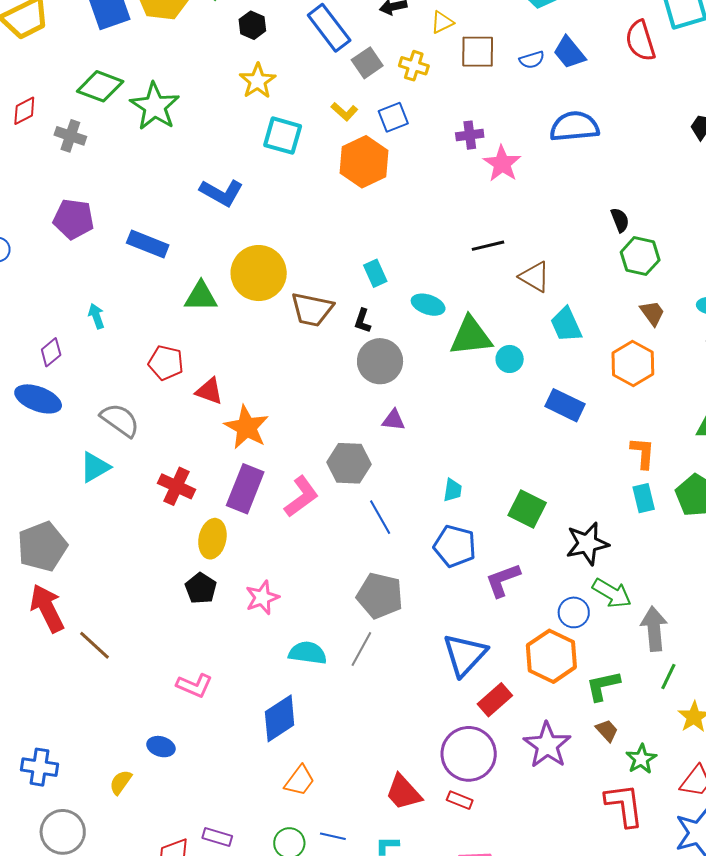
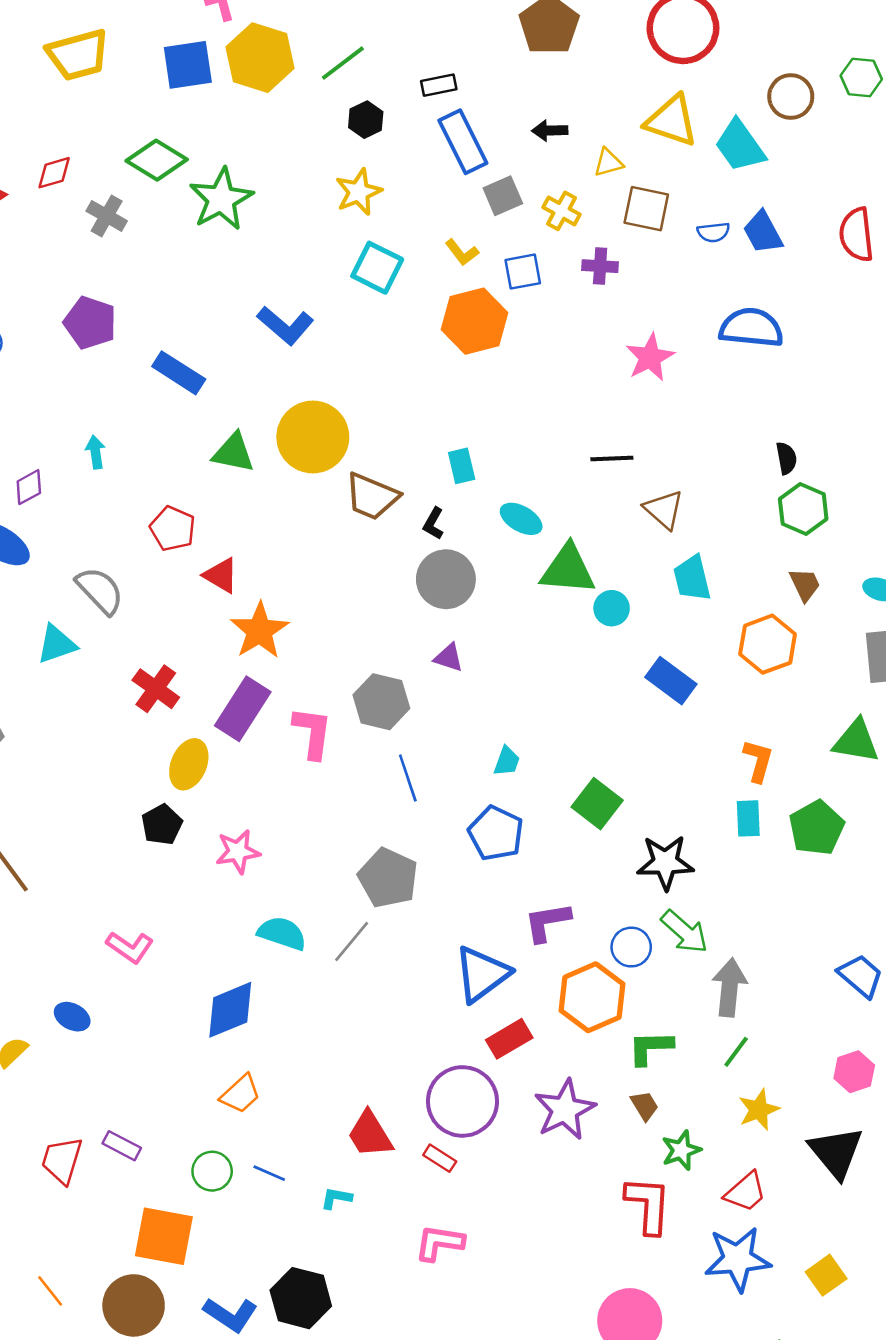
purple cross: (470, 135) -> (600, 266), moved
pink L-shape: (301, 497) -> (312, 733), turned -57
purple L-shape: (503, 580) -> (547, 922), moved

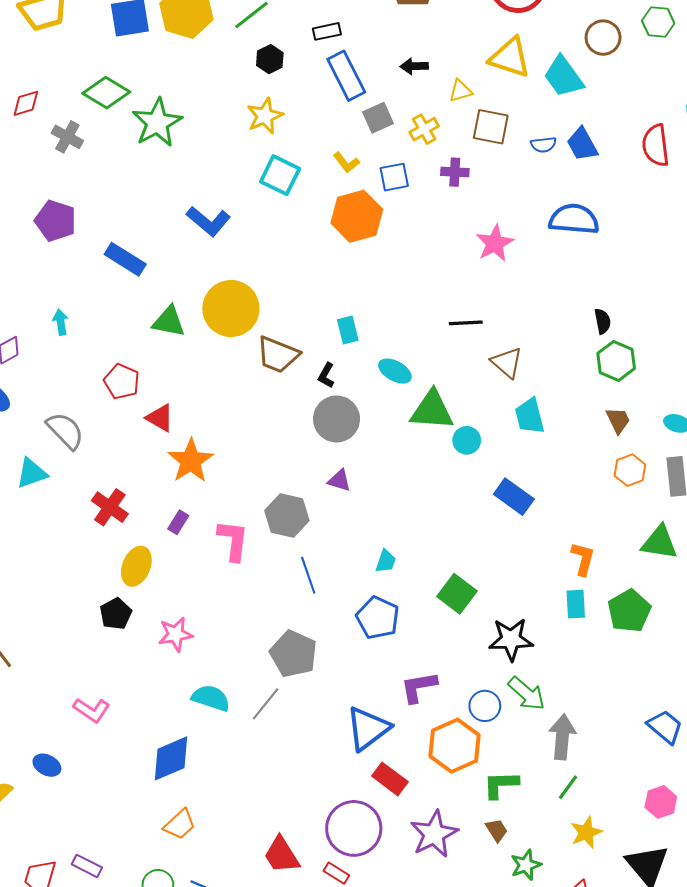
yellow cross: (561, 211) -> (424, 129), turned 32
orange hexagon: (768, 644) -> (630, 470), moved, size x0.7
purple rectangle: (243, 709) -> (178, 522), size x0.5
red rectangle: (509, 1039) -> (390, 779), turned 68

